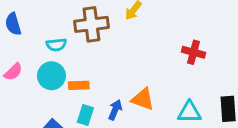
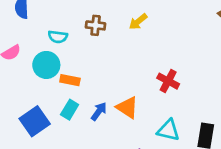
brown cross: (91, 24) -> (96, 25), size x0.6
red cross: (193, 52) -> (168, 81), moved

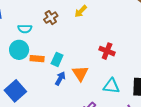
brown cross: (96, 25) -> (51, 18), turned -32
orange triangle: (127, 107) -> (80, 73), turned 30
cyan rectangle: (70, 110) -> (57, 59), moved

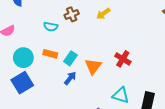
cyan semicircle: (25, 29) -> (51, 27), moved
cyan circle: (19, 50) -> (23, 58), moved
orange triangle: (80, 73) -> (93, 66), moved

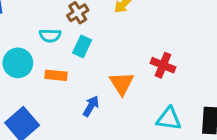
cyan circle: (23, 58) -> (18, 63), moved
cyan rectangle: (70, 58) -> (82, 46), moved

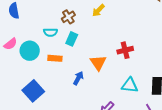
red cross: (163, 65) -> (125, 50), turned -35

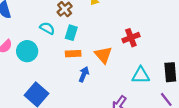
cyan semicircle: (50, 32) -> (47, 28), turned -144
orange rectangle: (55, 58) -> (73, 54), moved

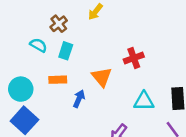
cyan circle: (27, 51) -> (21, 89), moved
orange rectangle: (73, 54) -> (58, 80), moved

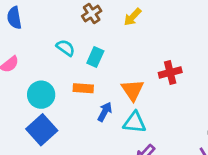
brown cross: (59, 24) -> (92, 13), moved
cyan triangle: (144, 101) -> (135, 122), moved

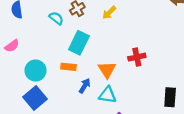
cyan semicircle: (66, 48) -> (56, 18), moved
cyan rectangle: (95, 57) -> (79, 43), size x1.5

